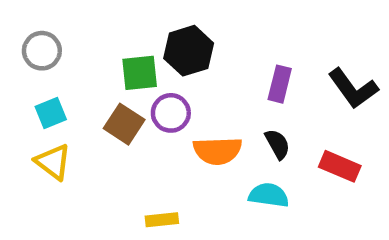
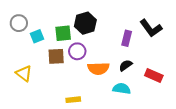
black L-shape: (353, 89) -> (151, 28), moved
cyan square: (51, 113) -> (37, 36), moved
brown square: (124, 124) -> (56, 56), turned -36
black semicircle: (278, 144) -> (126, 65), turned -96

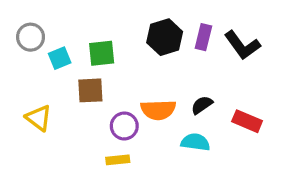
black hexagon: (85, 23) -> (165, 37), moved
purple rectangle: (127, 38) -> (203, 37), moved
purple circle: (77, 51) -> (124, 126), moved

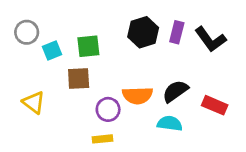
black semicircle: (202, 105) -> (175, 91), size x1.4

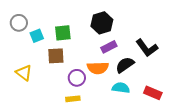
purple rectangle: (177, 32) -> (109, 47), moved, turned 49
black L-shape: (210, 39) -> (147, 48), moved
red rectangle: (215, 105) -> (153, 93), moved

